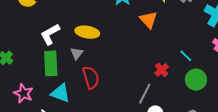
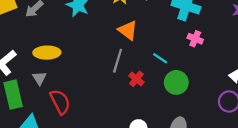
orange triangle: (148, 20) -> (128, 30), moved
gray line: (145, 94) -> (118, 61), moved

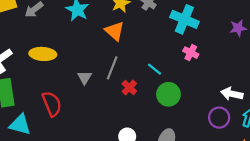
orange triangle: (128, 30) -> (115, 31), moved
gray triangle: (39, 78) -> (85, 77), moved

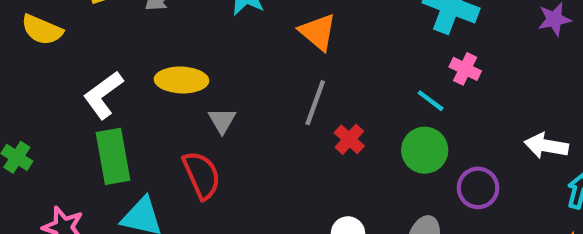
cyan line: (154, 69) -> (431, 101), moved
gray triangle: (85, 77) -> (222, 121), moved
purple circle: (219, 118) -> (478, 188), moved

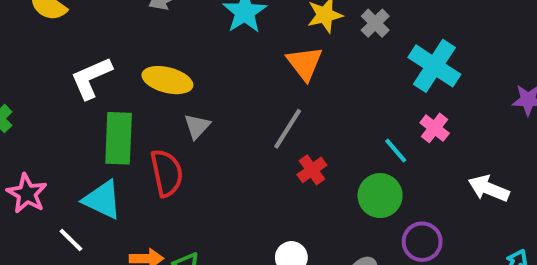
white arrow: (546, 146) -> (489, 189), moved
green rectangle: (113, 156) -> (119, 138), moved

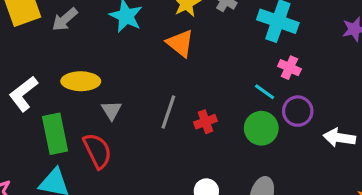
gray line: (288, 129) -> (168, 112), moved
red cross: (312, 170) -> (205, 122), turned 30
white arrow: (489, 189) -> (339, 138), moved
purple circle: (422, 242) -> (298, 111), moved

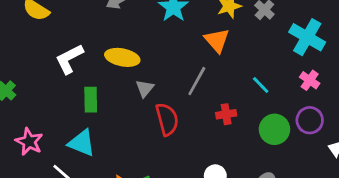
cyan line: (265, 92) -> (261, 85), moved
gray line: (168, 112) -> (197, 81), moved
green rectangle: (55, 134) -> (91, 100), size x0.7
red semicircle: (97, 151) -> (167, 119), moved

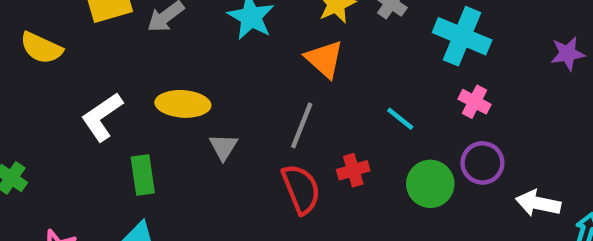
red semicircle: (167, 119) -> (301, 189), moved

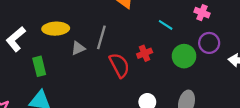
gray line: (302, 125) -> (101, 37), moved
gray triangle: (223, 147) -> (78, 48), turned 40

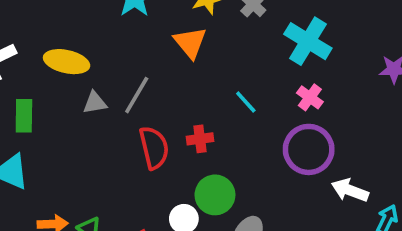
purple circle: (209, 43) -> (309, 149), size x1.4
green circle: (184, 56) -> (215, 195), moved

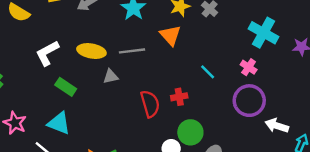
cyan cross: (308, 41) -> (263, 33), moved
gray line: (137, 95) -> (132, 51), moved, turned 55
green rectangle: (24, 116) -> (66, 87), turned -54

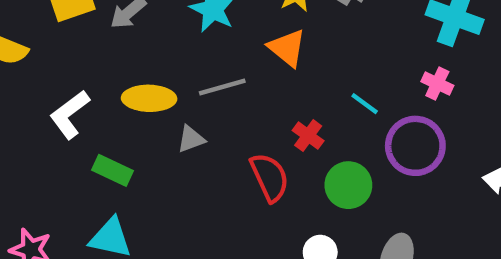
red cross: (179, 97) -> (308, 136), moved, turned -35
purple circle: (249, 101) -> (415, 146), moved
green circle: (190, 132) -> (348, 185), moved

